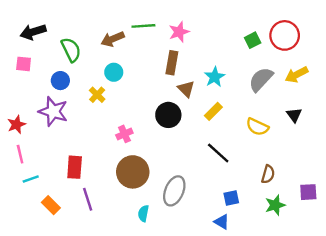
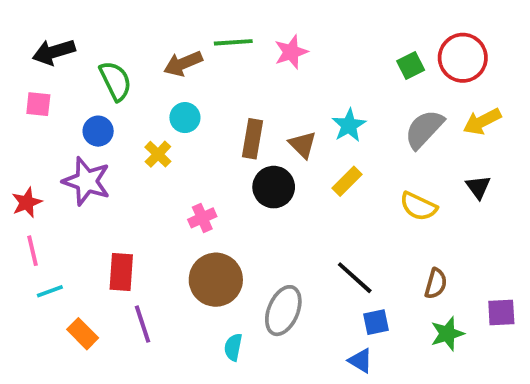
brown rectangle: (172, 63) -> (252, 139), moved
black line: (218, 153) -> (355, 278), moved

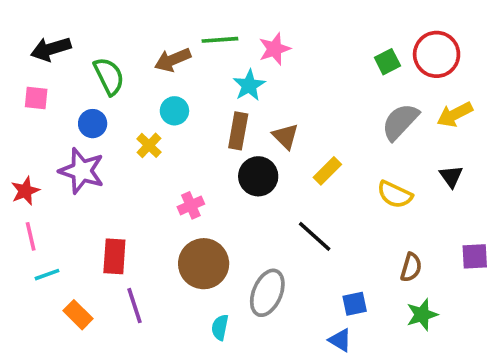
cyan star: (349, 125) -> (249, 85), moved
black line: (355, 278) -> (315, 236), moved
purple square: (501, 312) -> (475, 256), moved

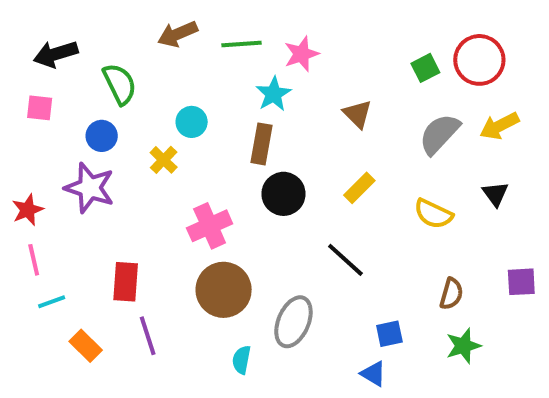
brown arrow: (173, 60) -> (178, 34), moved
brown triangle: (285, 136) -> (357, 114), moved
pink cross: (191, 205) -> (210, 226), size x1.5

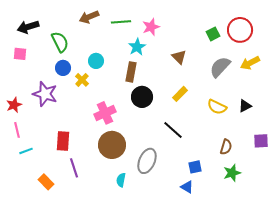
blue circle: (102, 136) -> (63, 68), moved
black triangle: (495, 194) -> (245, 106), moved, turned 40
orange rectangle: (86, 346) -> (46, 182), moved

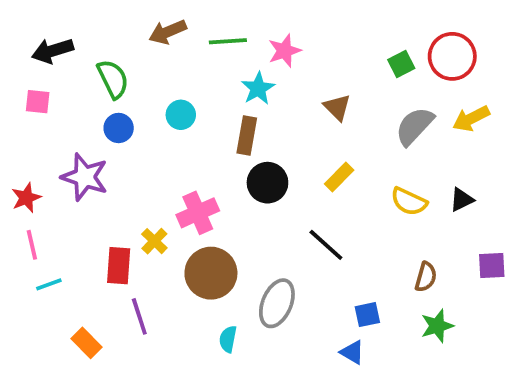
yellow cross: (82, 80) -> (154, 241), moved

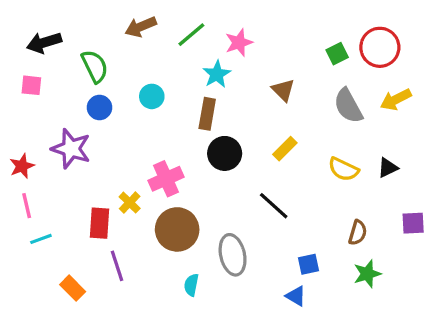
green line: (228, 41) -> (191, 35), turned -36
gray semicircle: (414, 126) -> (348, 106), turned -72
gray ellipse: (277, 303) -> (233, 255), turned -36

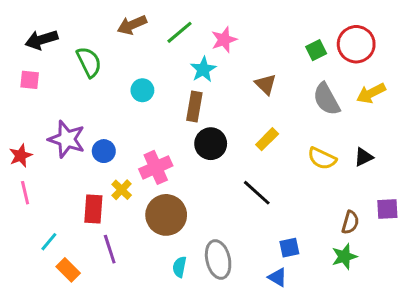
blue circle: (99, 107) -> (104, 151), moved
brown semicircle: (358, 233) -> (350, 222), moved
cyan line: (41, 239) -> (49, 242), moved, turned -30
gray ellipse: (233, 255) -> (218, 259), moved

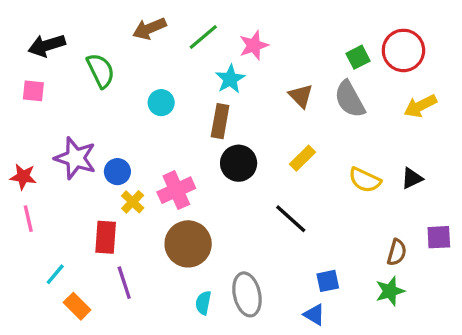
gray semicircle: (326, 99) -> (350, 99), moved
red star: (21, 156) -> (23, 177), turned 30
yellow cross: (122, 190) -> (133, 202), moved

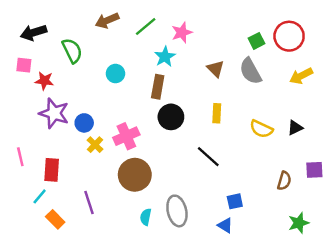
yellow rectangle: (303, 158) -> (217, 113), turned -42
red star: (23, 177) -> (44, 81), moved
red rectangle: (106, 237) -> (52, 170), moved
green star: (390, 291) -> (299, 223), moved

